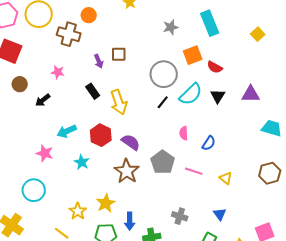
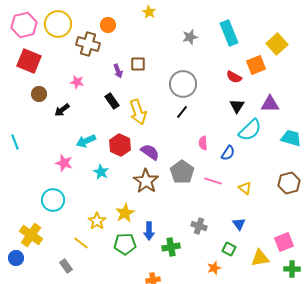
yellow square: (258, 34) -> (277, 44), size x1.5
orange square: (193, 55) -> (256, 65), moved
cyan semicircle: (191, 94) -> (250, 130), moved

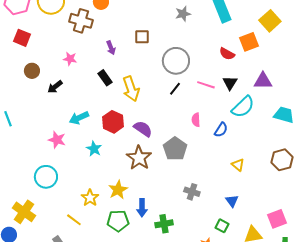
red square: (29, 61) -> (22, 38), size x0.7
brown square: (138, 64) -> (142, 37), moved
pink line: (213, 181) -> (206, 85), moved
gray cross: (199, 226) -> (192, 192), moved

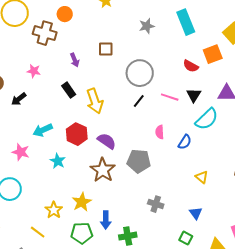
gray pentagon: (175, 149) -> (139, 161), turned -30

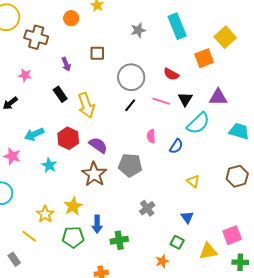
orange circle: (65, 14) -> (71, 18), moved
red semicircle: (191, 66) -> (171, 74), moved
gray cross: (156, 204) -> (147, 208), turned 35

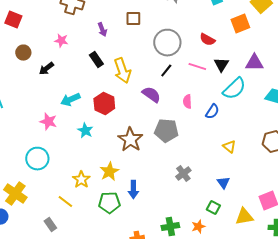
purple semicircle: (98, 145) -> (151, 95), moved
green cross: (119, 240) -> (170, 227), moved

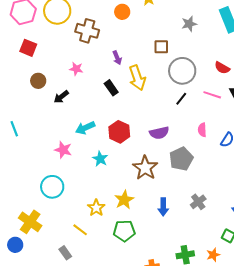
brown square: (133, 19) -> (161, 47), moved
yellow arrow: (122, 71) -> (137, 78), moved
purple semicircle: (151, 95) -> (159, 133), moved, turned 132
gray pentagon: (166, 131) -> (181, 159), turned -30
blue arrow: (133, 190) -> (163, 207), moved

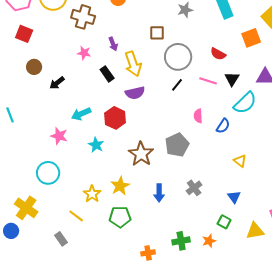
pink star: (76, 69) -> (84, 53), moved
purple semicircle: (159, 133) -> (135, 93), moved

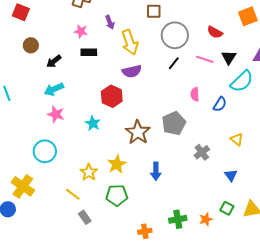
black rectangle: (107, 74) -> (89, 52), moved, turned -56
cyan arrow: (81, 114) -> (54, 89), moved
gray cross: (194, 188) -> (202, 152), moved
green square: (224, 222) -> (227, 208), moved
gray rectangle: (61, 239) -> (85, 217), moved

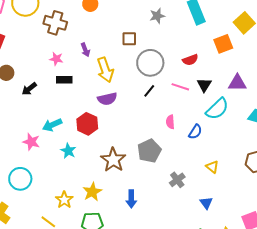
red semicircle: (215, 32) -> (190, 60), turned -49
cyan arrow: (54, 89) -> (52, 125), moved

